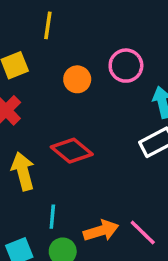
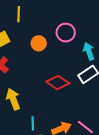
red diamond: (72, 151) -> (58, 83), moved

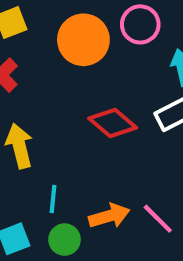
orange circle: (39, 43) -> (83, 40), size x1.6

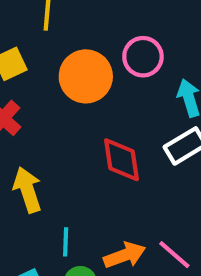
red diamond: (113, 123) -> (121, 160), turned 45

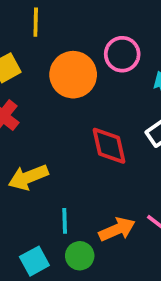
yellow arrow: (27, 190) -> (28, 177), turned -90

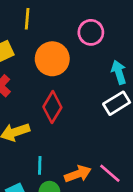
pink circle: (122, 54) -> (91, 32), moved
red diamond: (109, 146) -> (52, 107), moved, turned 40

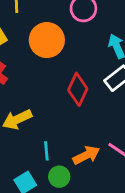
red diamond: (52, 107) -> (78, 89), moved

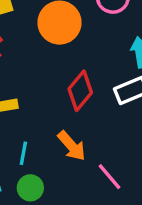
orange arrow: (86, 155) -> (72, 146), moved, turned 60

